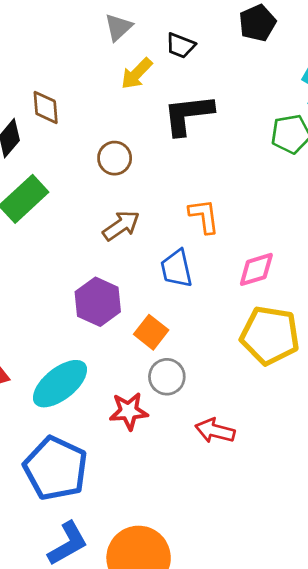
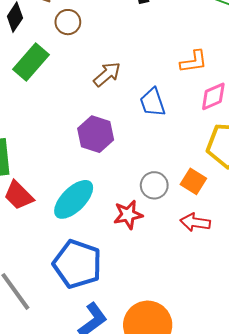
brown circle: (115, 158) -> (68, 22), moved
orange L-shape: (204, 216) -> (194, 62), moved, turned 96
orange square: (151, 332) -> (193, 181), moved

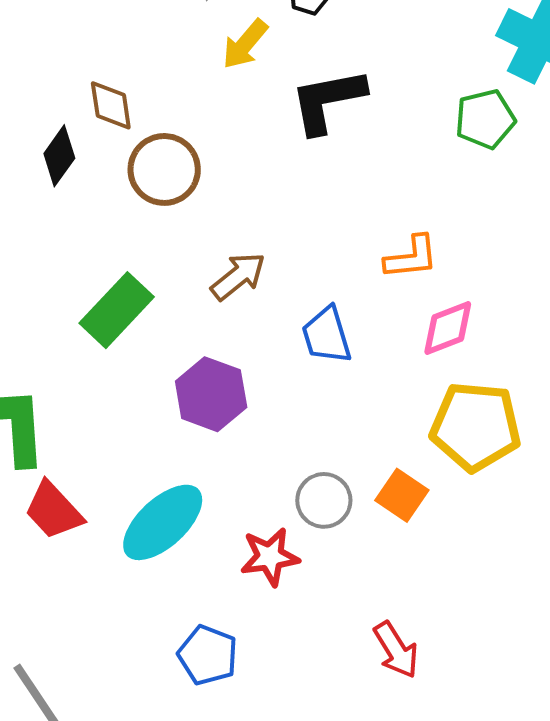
brown circle: (68, 22) -> (164, 169), size x1.4
green rectangle: (31, 62) -> (117, 310), moved
red arrow: (195, 222) -> (396, 650), moved, turned -132
blue pentagon: (77, 264) -> (208, 655), moved, size x0.6

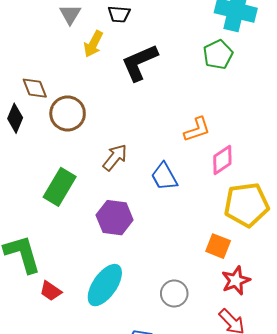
gray circle: (324, 500) -> (174, 293), moved
red trapezoid: (54, 510) -> (51, 291), size x0.7
red star: (270, 557) -> (236, 281), moved

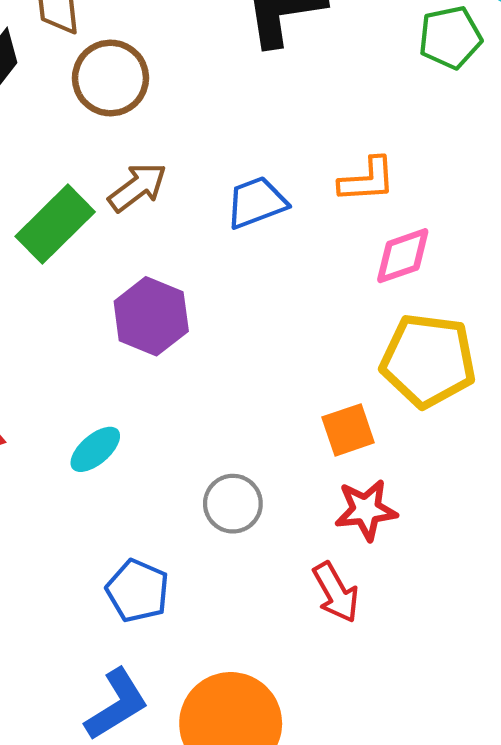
brown arrow: (115, 157) -> (137, 187), moved
blue trapezoid: (164, 177) -> (256, 202), moved, turned 84
orange square: (218, 246) -> (348, 430), turned 35
cyan ellipse: (105, 285) -> (95, 449), size x0.6

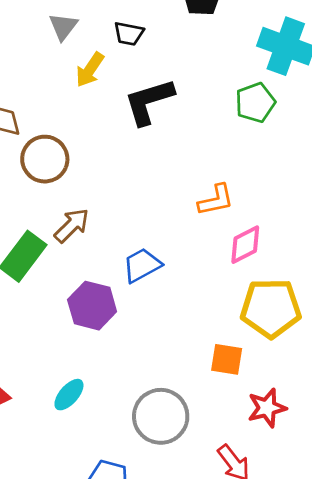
blue trapezoid: (256, 202) -> (142, 265), moved
orange square: (348, 430) -> (227, 359), turned 36
gray circle: (233, 504) -> (161, 416), size x1.5
red star: (366, 510) -> (267, 408), moved

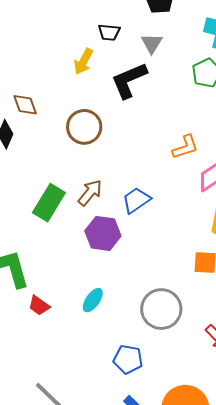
gray triangle: (63, 27) -> (152, 43), moved
brown circle: (45, 159) -> (84, 127), moved
brown arrow: (72, 225) -> (90, 193), moved

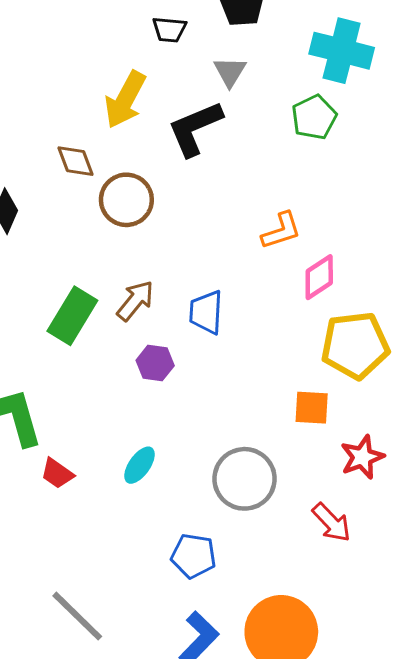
black trapezoid: (109, 32) -> (169, 30), moved
yellow arrow: (83, 62) -> (125, 100), size x1.4
brown diamond: (25, 105) -> (75, 161), moved
blue trapezoid: (136, 200) -> (206, 312), turned -52
purple hexagon: (103, 233) -> (155, 363), size x0.7

